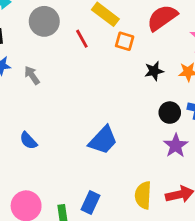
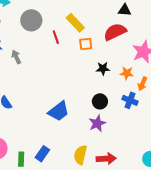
orange square: (125, 41) -> (86, 44), turned -32
black circle: (170, 113) -> (100, 101), moved
purple star: (176, 146) -> (97, 123), moved

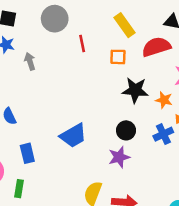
yellow rectangle: (75, 23) -> (124, 25), moved
black star: (103, 69) -> (135, 90), size x1.5
blue cross: (130, 100) -> (163, 134), turned 35
blue rectangle: (42, 154) -> (27, 153), moved, turned -56

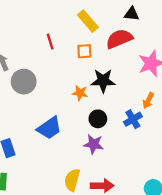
gray circle: (55, 19) -> (24, 82), moved
orange star: (164, 100) -> (80, 93), moved
purple star: (119, 157) -> (94, 144), turned 30

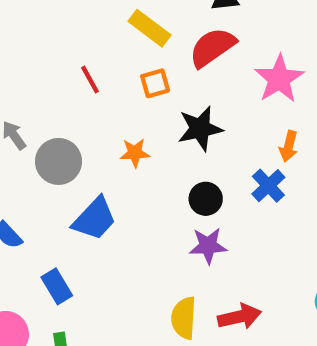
orange star: (80, 93) -> (135, 153), moved
blue trapezoid: (49, 128) -> (95, 219), moved

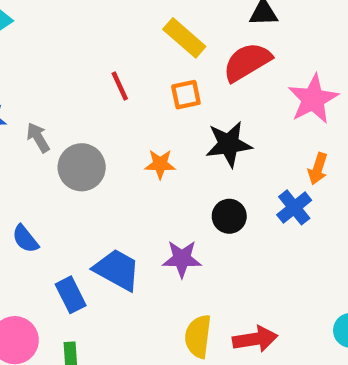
blue trapezoid: (95, 219) -> (117, 270), moved, turned -108
purple star: (208, 246) -> (182, 259), moved

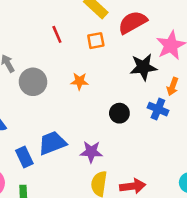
black star: (229, 144) -> (143, 67), moved
blue cross: (294, 207) -> (158, 109), turned -30
purple star: (182, 259) -> (91, 152), moved
blue trapezoid: (117, 270) -> (52, 143), turned -52

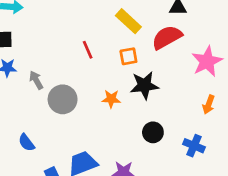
black star: (143, 67) -> (144, 85), moved
blue cross: (158, 109) -> (194, 146), moved

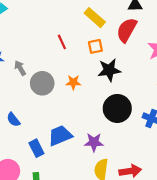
red semicircle: (167, 37) -> (127, 30), turned -30
orange star: (111, 99) -> (73, 82), moved
black circle: (153, 132) -> (117, 108), size x1.6

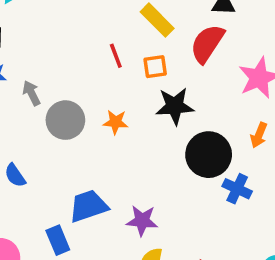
red line: (62, 42) -> (116, 56), moved
black circle: (117, 108) -> (209, 155), moved
blue rectangle: (36, 148) -> (58, 240), moved

